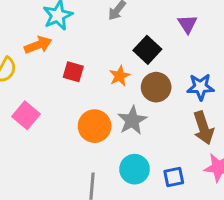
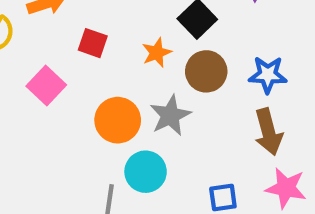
pink square: (26, 115) -> (46, 86), moved
cyan circle: (135, 169) -> (146, 172), moved

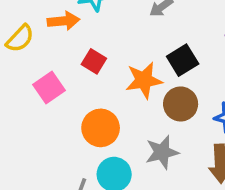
orange star: (157, 53) -> (144, 80), size x1.5
gray star: (170, 115) -> (162, 152), moved

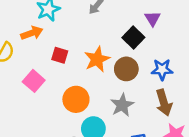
black square: (183, 60) -> (133, 37), moved

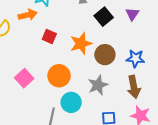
black square: (133, 37) -> (104, 17), moved
pink square: (34, 81) -> (24, 78), moved

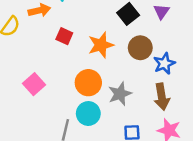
brown circle: (105, 55) -> (140, 48), moved
blue star: (135, 58) -> (164, 64), turned -30
orange circle: (59, 76) -> (88, 83), moved

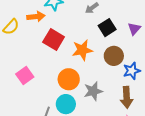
red square: (64, 36) -> (54, 39), size x1.5

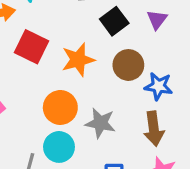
blue star: (132, 71) -> (158, 86), turned 30
gray star: (93, 91) -> (100, 123), turned 30

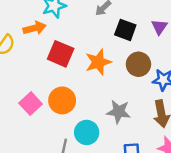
black square: (114, 21) -> (125, 30), turned -30
orange circle: (60, 107) -> (62, 100), moved

